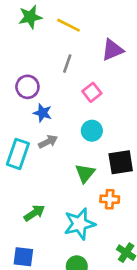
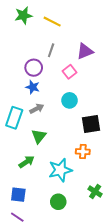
purple triangle: (112, 50) -> (85, 51), moved
purple circle: (27, 87) -> (34, 68), moved
green triangle: (85, 173) -> (39, 136), moved

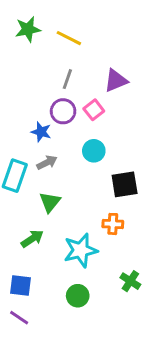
purple circle: (34, 68) -> (63, 111), moved

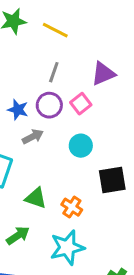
blue star: (41, 132) -> (18, 110), moved
gray arrow: (47, 163) -> (33, 137), moved
green triangle: (50, 202) -> (36, 198), turned -50
orange cross: (113, 224) -> (72, 207), moved, turned 30

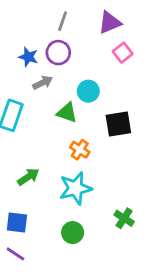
pink square: (81, 104) -> (123, 53), moved
green triangle: (36, 198) -> (67, 113), moved

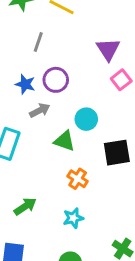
gray line: (63, 21) -> (38, 42), moved
purple triangle: (110, 23) -> (108, 49), turned -40
cyan star: (75, 188) -> (73, 218), size x0.6

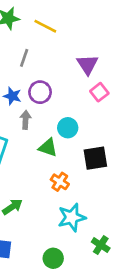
gray arrow: (40, 110) -> (26, 120), turned -60
cyan star: (73, 218) -> (72, 217), moved, size x1.5

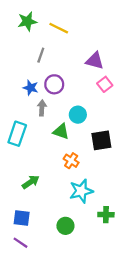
purple triangle: (87, 64) -> (95, 61), turned -42
green cross: (101, 245) -> (106, 215), turned -32

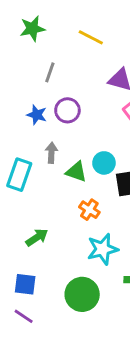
yellow line: (59, 28) -> (91, 37), moved
gray arrow: (42, 108) -> (51, 153), moved
cyan circle: (78, 115) -> (104, 163), moved
green circle: (65, 226) -> (82, 294), size x1.5

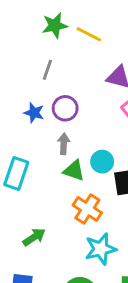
green star: (32, 29) -> (55, 25), moved
gray arrow: (51, 153) -> (64, 144), moved
orange cross: (89, 210) -> (87, 209), size x1.4

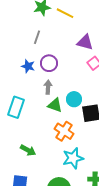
green arrow: (34, 237) -> (28, 150), turned 63

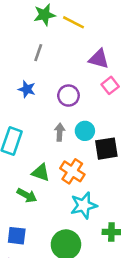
purple circle: (49, 63) -> (68, 96), moved
gray arrow: (48, 87) -> (60, 132), moved
green triangle: (55, 105) -> (41, 173), moved

